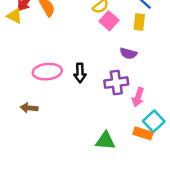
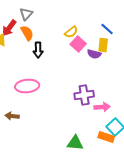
purple semicircle: (128, 53) -> (94, 54), moved
black arrow: (80, 73) -> (38, 50), moved
pink arrow: (138, 97) -> (102, 107), turned -112

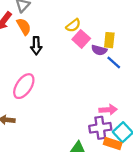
blue line: (107, 29) -> (114, 63), moved
pink ellipse: (27, 86) -> (24, 86), turned -50
purple cross: (84, 95) -> (100, 128), moved

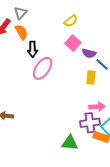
yellow semicircle: (73, 25) -> (71, 21), moved
yellow rectangle: (109, 40) -> (91, 77), moved
pink ellipse: (24, 86) -> (43, 68), moved

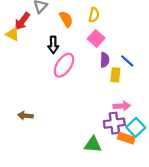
yellow semicircle: (71, 21) -> (94, 15), turned -40
orange semicircle: (21, 32) -> (66, 19), moved
purple semicircle: (89, 53) -> (105, 60), moved, turned -104

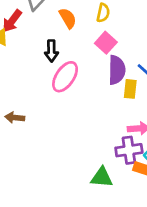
purple semicircle: (105, 60) -> (117, 70), size x1.5
brown arrow: (25, 116) -> (15, 118), moved

